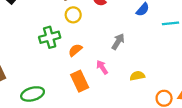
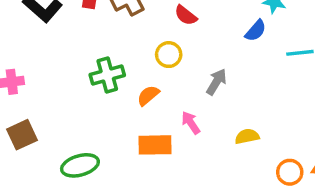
yellow circle: (73, 15) -> (169, 55), moved
orange rectangle: (80, 81) -> (155, 145), turned -66

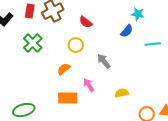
green cross: (107, 75) -> (33, 43), moved, turned -30
gray arrow: (216, 82) -> (104, 61), turned -70

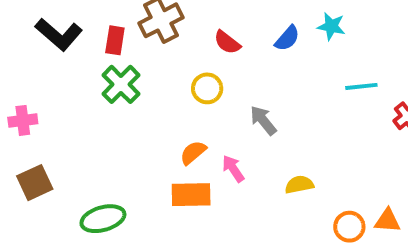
red rectangle: (30, 11) -> (115, 40), moved
blue semicircle: (127, 31) -> (287, 38), moved
orange semicircle: (64, 69) -> (193, 153), moved

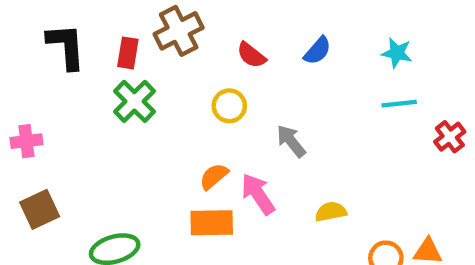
cyan star: (331, 26) -> (397, 53), moved
black L-shape: (59, 34) -> (66, 46), turned -135
pink arrow: (233, 169) -> (258, 194), size x1.4

